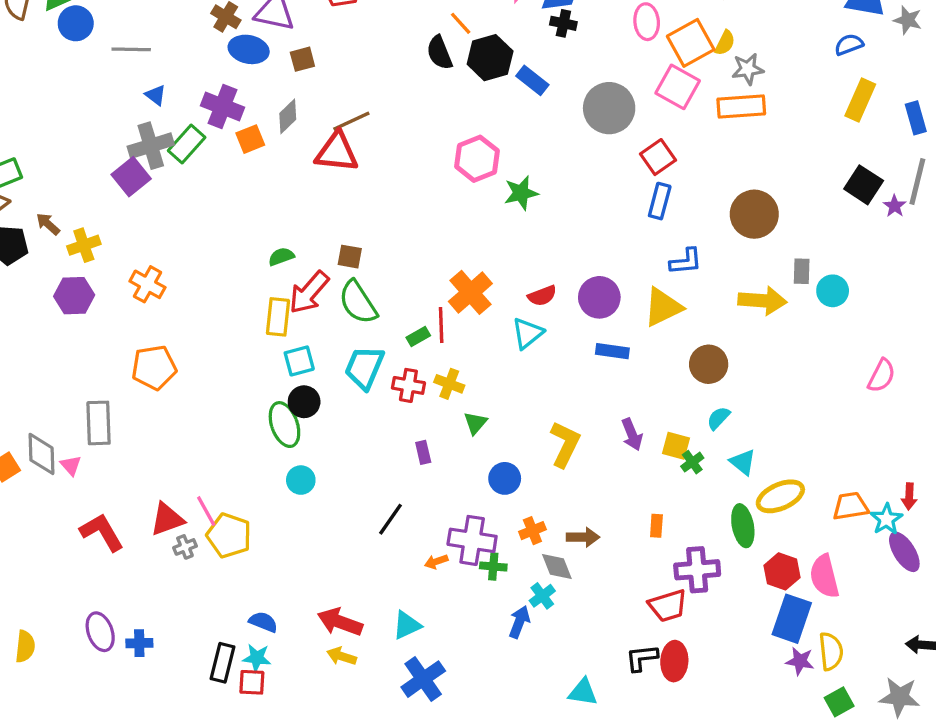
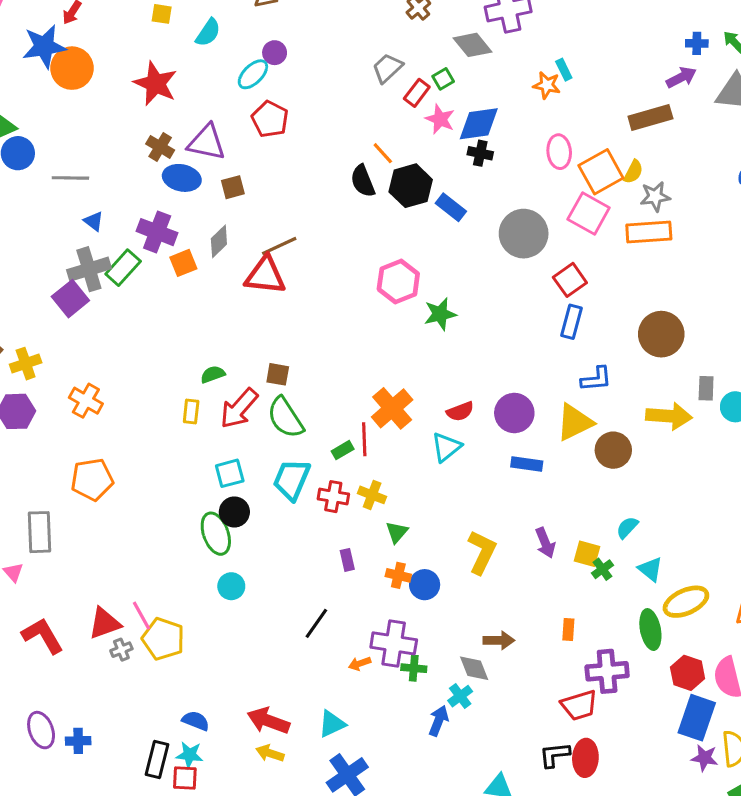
yellow rectangle: (278, 317) -> (191, 411), moved, size x0.7
brown circle: (709, 364) -> (613, 450), moved
orange cross: (532, 531) -> (398, 575), moved, turned 35

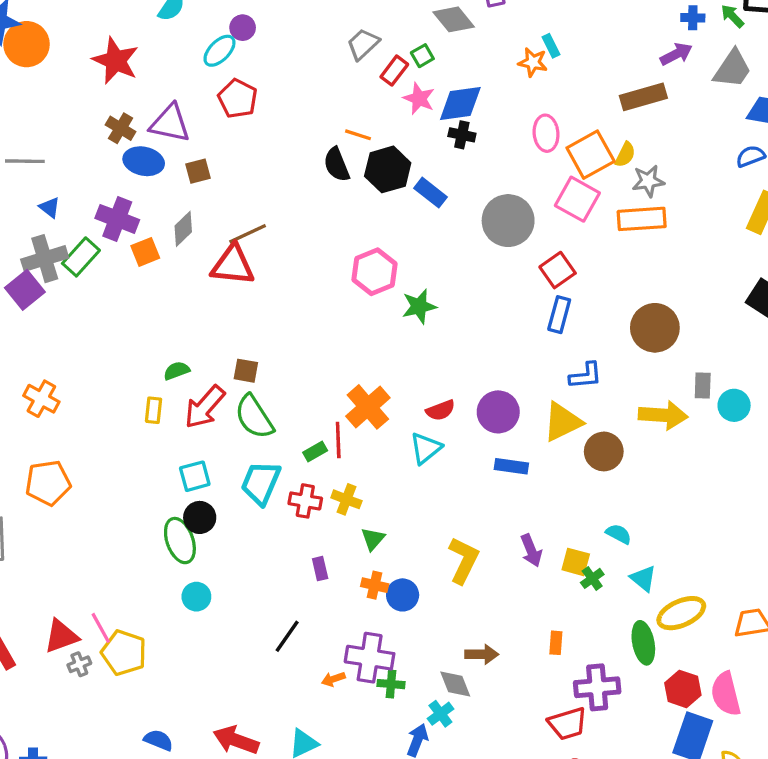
orange line: (383, 153) -> (358, 135), turned -30
cyan semicircle: (627, 527) -> (619, 534), turned 75

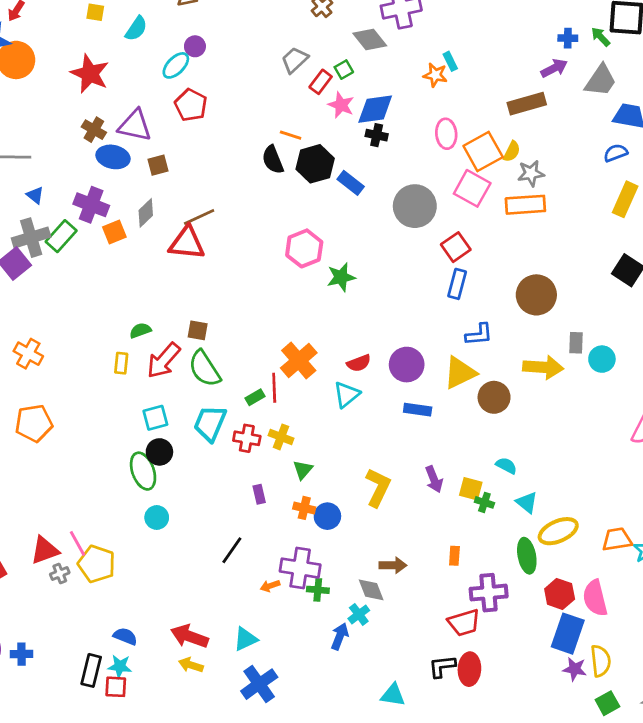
green cross: (592, 578) -> (484, 502), turned -36

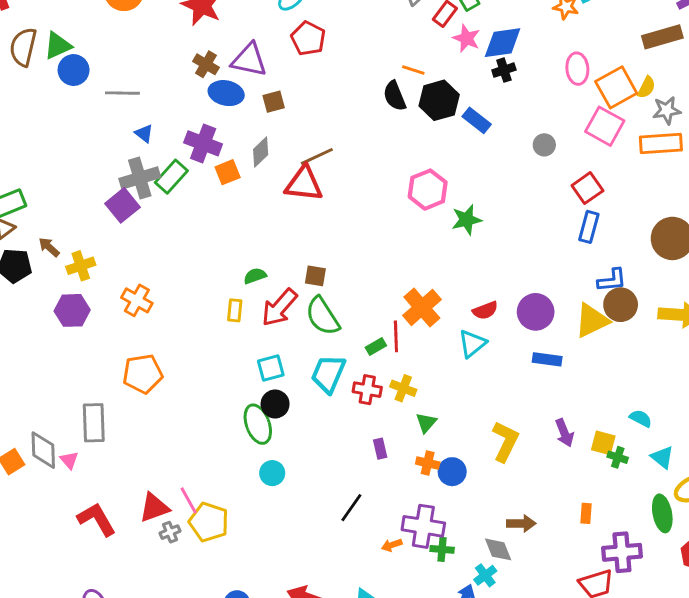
black cross: (377, 135) -> (504, 70), turned -30
gray circle: (415, 206) -> (544, 145), size x0.5
brown circle: (494, 397) -> (621, 305), moved

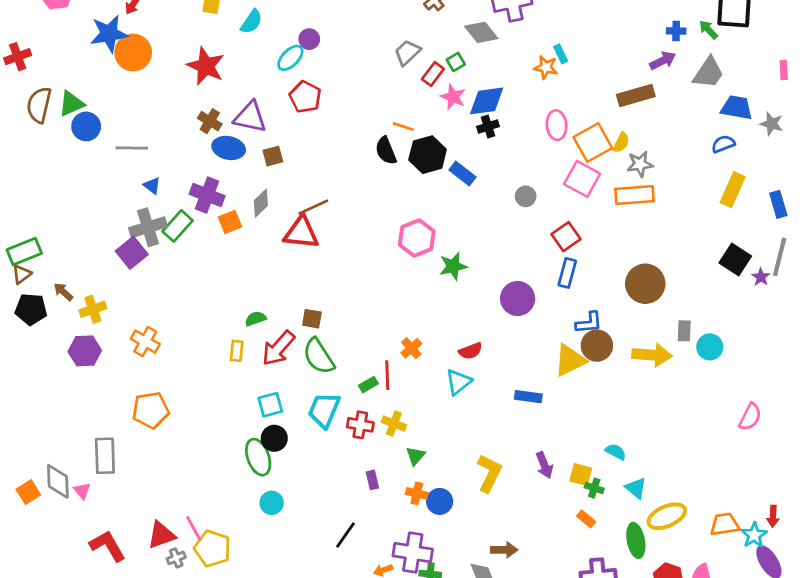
orange cross: (422, 308) -> (411, 348), size x0.6
purple circle: (536, 312) -> (518, 299), moved
orange rectangle: (586, 513) -> (586, 519), moved, turned -54

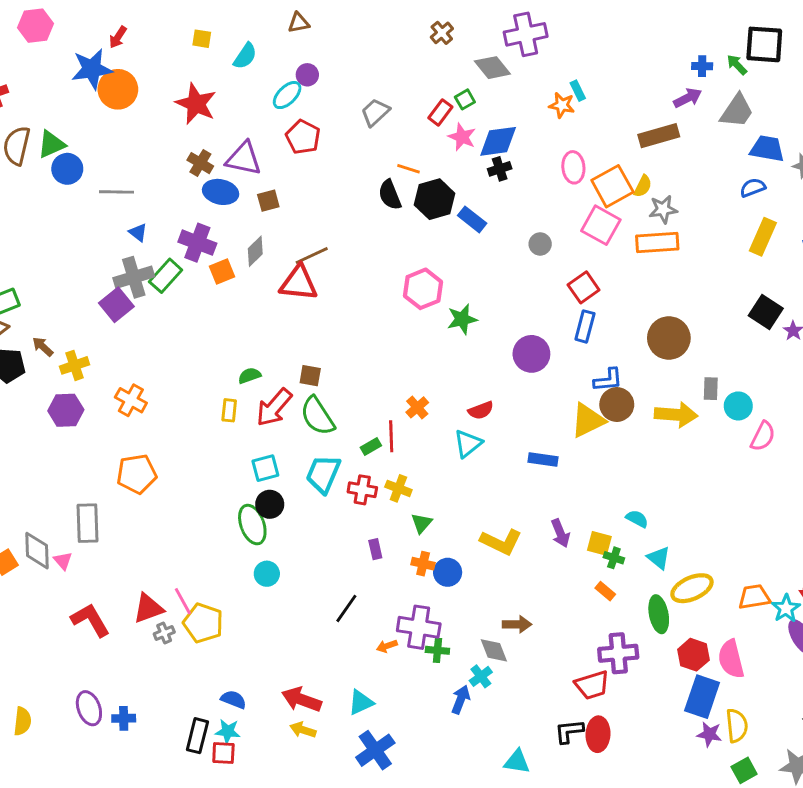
gray trapezoid: (407, 53) -> (375, 112), moved
pink semicircle: (750, 417) -> (763, 436), moved
yellow L-shape: (489, 473) -> (501, 542), turned 90

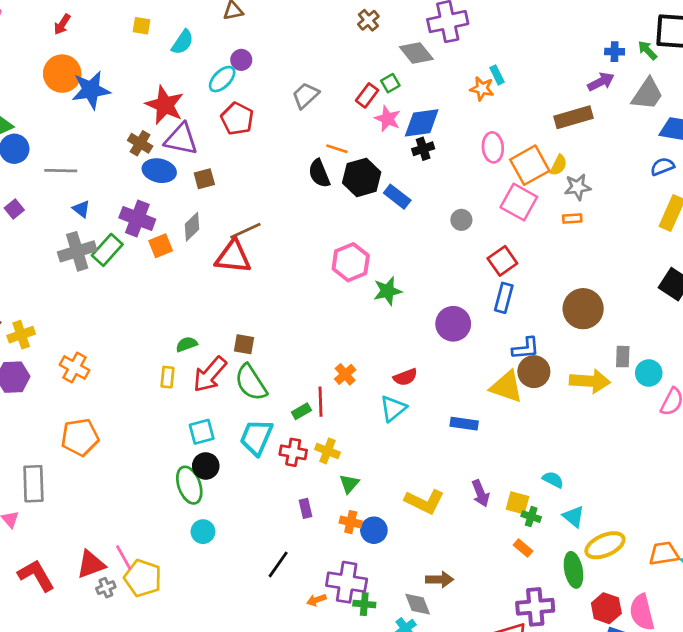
blue star: (92, 69) -> (91, 90), moved
red star: (196, 104) -> (165, 105), moved
orange rectangle: (657, 243) -> (572, 218), size x0.5
purple square: (116, 305) -> (14, 209), moved, size x0.6
yellow triangle: (588, 420) -> (507, 387), turned 45

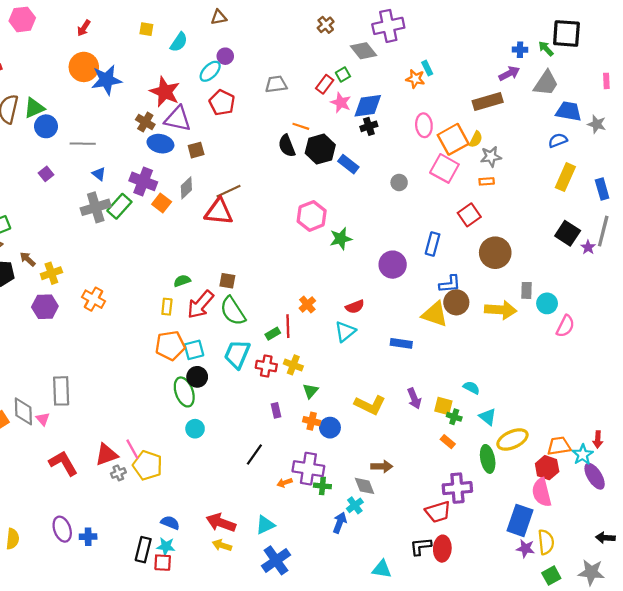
gray trapezoid: (306, 95) -> (276, 84), turned 35
orange square: (161, 246) -> (162, 203), turned -30
red square: (502, 261) -> (469, 215), moved
orange pentagon: (80, 437) -> (170, 346), moved
red hexagon: (606, 608) -> (547, 468), moved

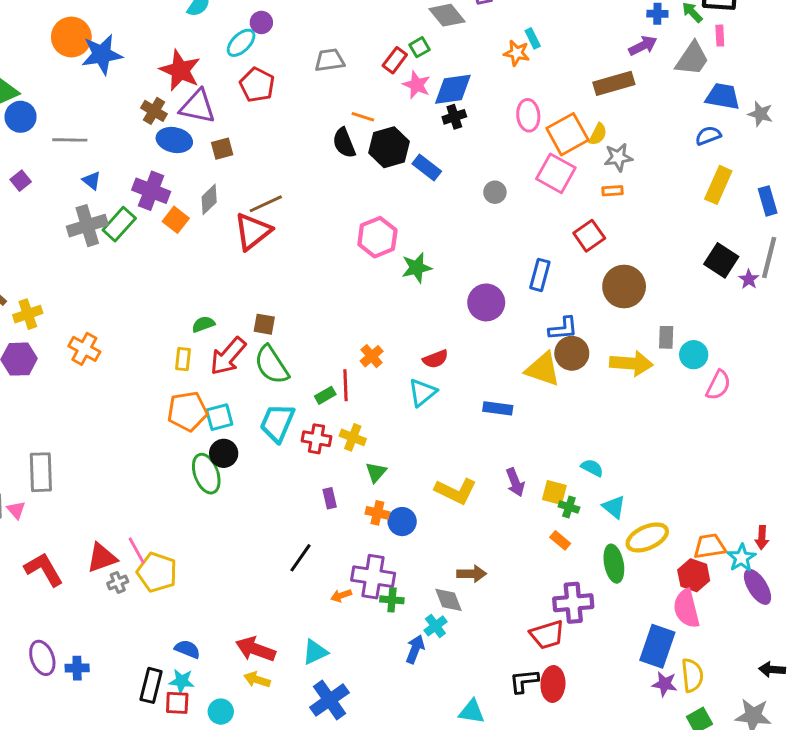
pink rectangle: (606, 81) -> (720, 36), moved
red triangle: (219, 212) -> (253, 231), turned -44
cyan circle: (195, 429) -> (221, 712), moved

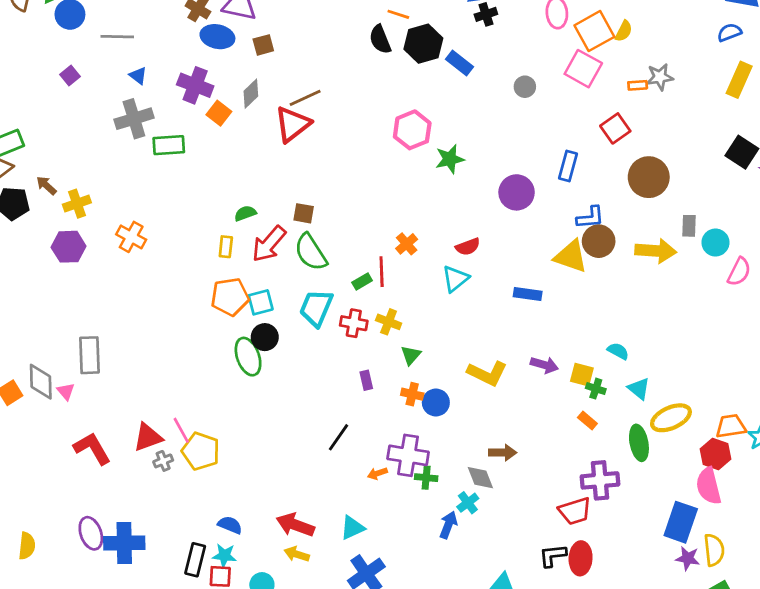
gray star: (618, 157) -> (660, 77), moved
green rectangle: (119, 224) -> (169, 145), moved, turned 44
purple arrow: (515, 482) -> (544, 365), turned -52
blue cross: (77, 668) -> (124, 543), size x1.8

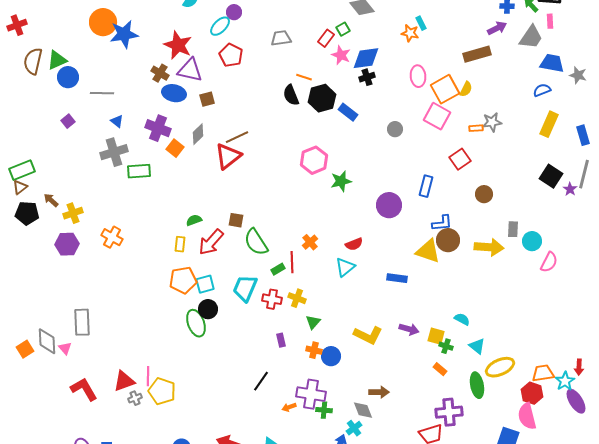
brown circle: (649, 177) -> (484, 194), size x0.6
green semicircle: (311, 252) -> (256, 242), moved
pink line: (181, 430) -> (148, 376), turned 30

